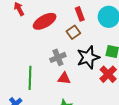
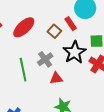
red rectangle: (80, 14) -> (71, 24), moved
green line: (30, 78) -> (23, 70), moved

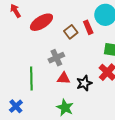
black star: (75, 52) -> (84, 83), moved, size x0.7
green line: (23, 70) -> (31, 78), moved

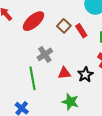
red rectangle: (88, 27) -> (81, 31), moved
gray cross: (56, 58) -> (45, 54), moved

